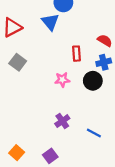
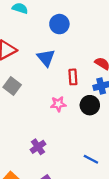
blue triangle: (50, 22) -> (46, 58), moved
purple cross: (62, 121) -> (38, 147), moved

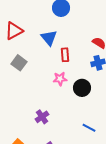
red rectangle: (73, 77) -> (65, 55), moved
black circle: (90, 105) -> (82, 88), moved

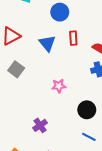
red rectangle: (65, 55) -> (73, 38), moved
black circle: (82, 88) -> (87, 110), moved

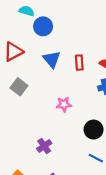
blue circle: (60, 12) -> (43, 26), moved
red rectangle: (73, 38) -> (79, 63), moved

